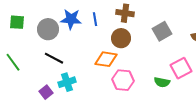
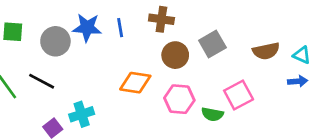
brown circle: (121, 38) -> (175, 55), moved
black line: (54, 58) -> (42, 81), moved
pink hexagon: (123, 80) -> (179, 99), moved

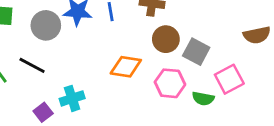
gray square: (212, 44) -> (196, 52), moved, turned -32

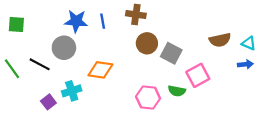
gray circle: (46, 25) -> (64, 48), moved
orange diamond: (126, 67) -> (100, 70), moved
pink hexagon: (170, 83) -> (148, 98), moved

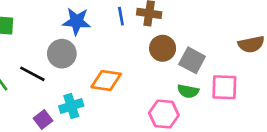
blue line: (103, 21) -> (121, 16), moved
pink square: (198, 75) -> (224, 87), turned 30
green semicircle: (177, 91) -> (188, 91), moved

